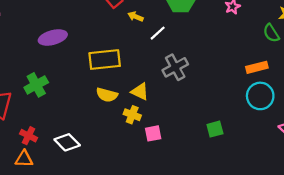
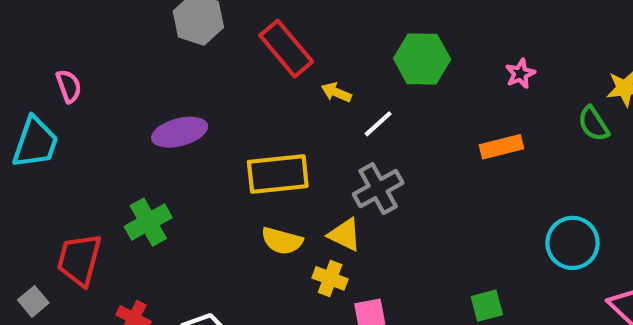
gray cross: (175, 67) -> (378, 189), moved
orange rectangle: (257, 67) -> (501, 147), moved

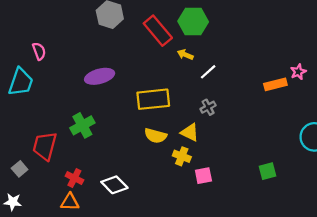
green hexagon: (422, 59) -> (193, 22), moved
pink star: (520, 74) -> (298, 72), moved
gray cross: (378, 189) -> (208, 107), size x0.6

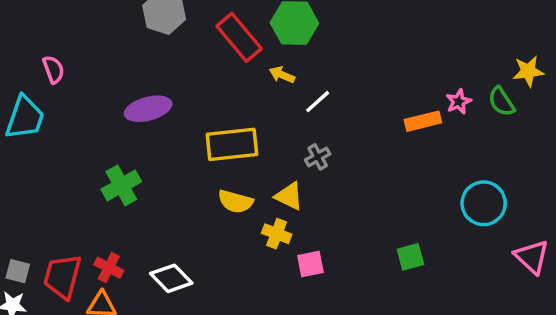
red trapezoid: (45, 146) -> (62, 276), moved
gray square: (20, 169) -> (18, 271), moved, turned -35

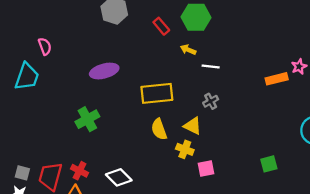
red rectangle: (239, 37) -> (161, 26), size x0.6
white line: (318, 102) -> (211, 67), turned 48
yellow semicircle: (236, 202) -> (159, 129), turned 55

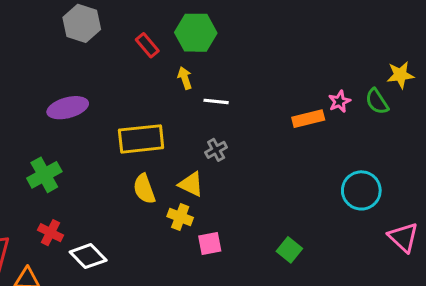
yellow arrow: (188, 50) -> (185, 78), turned 48
green square: (269, 164) -> (289, 250), moved, turned -36
red cross: (80, 171) -> (51, 233), moved

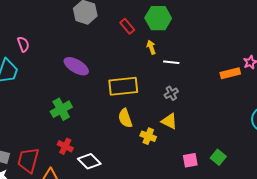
purple ellipse: (68, 108) -> (76, 66), turned 45
yellow triangle: (191, 184) -> (169, 121), moved
pink square: (210, 244) -> (190, 160), moved

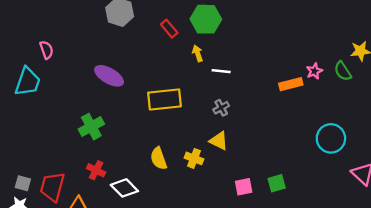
yellow semicircle: (125, 118) -> (159, 158), moved
green square: (218, 157) -> (277, 183), turned 35

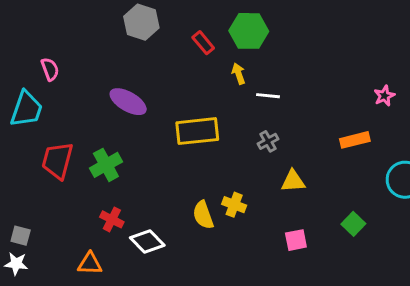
orange rectangle: (291, 84) -> (355, 140), moved
yellow triangle: (219, 141) -> (293, 181), moved, turned -30
yellow semicircle: (159, 158) -> (203, 215), moved
green square: (277, 183) -> (353, 224), moved, turned -30
red trapezoid: (52, 187) -> (57, 161), moved

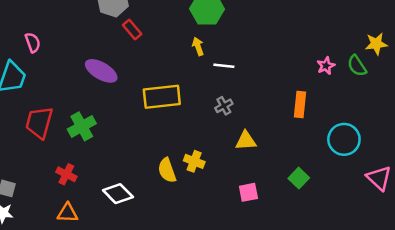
red rectangle: (203, 43) -> (132, 30), moved
orange rectangle: (355, 140) -> (300, 104), turned -70
red cross: (112, 219) -> (66, 174), moved

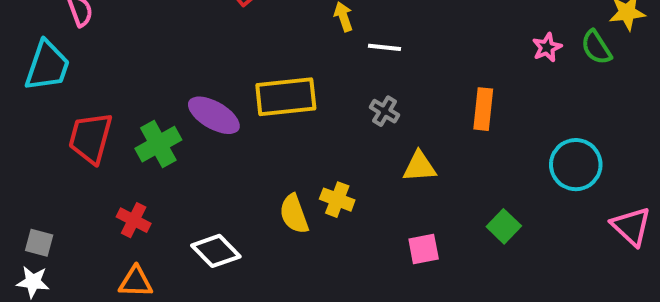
purple ellipse: (101, 71) -> (214, 115), moved
orange rectangle: (300, 104) -> (483, 109), moved
gray cross: (224, 106) -> (385, 111), turned -30

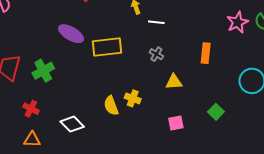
pink star: (547, 47) -> (238, 22), size x1.5
purple ellipse: (214, 115) -> (71, 34), moved

